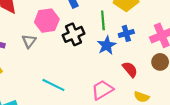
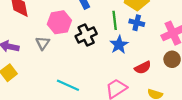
blue cross: (126, 33) -> (137, 23), moved, turned 32
red semicircle: (130, 69) -> (143, 68), turned 105

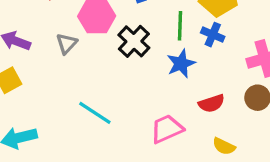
black cross: (86, 35) -> (134, 41), turned -30

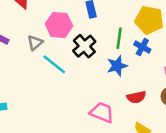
cyan line: (95, 113) -> (54, 64), moved
pink trapezoid: (167, 129) -> (102, 112), turned 40

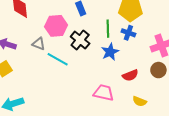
gray triangle: (35, 43) -> (39, 44), turned -48

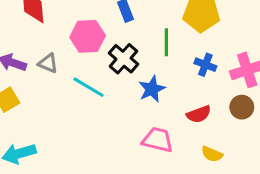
blue cross: (128, 33) -> (205, 65), moved
gray triangle: (39, 44) -> (48, 63), moved
blue star: (110, 52) -> (152, 89), moved

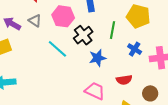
gray triangle: (48, 63) -> (35, 21), moved
brown circle: (242, 107) -> (150, 93), moved

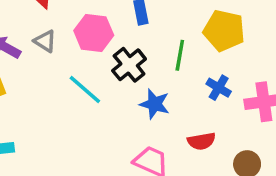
blue star: (97, 58) -> (155, 104), turned 30

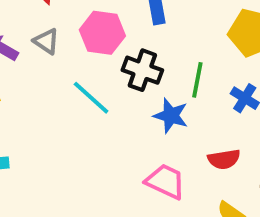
green line: (180, 55) -> (197, 80), moved
black cross: (129, 65) -> (142, 70), turned -32

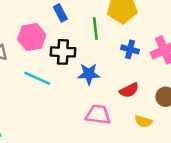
green line: (197, 80) -> (95, 29), moved

